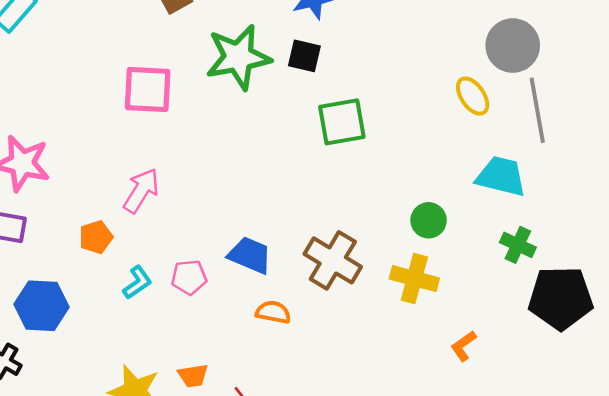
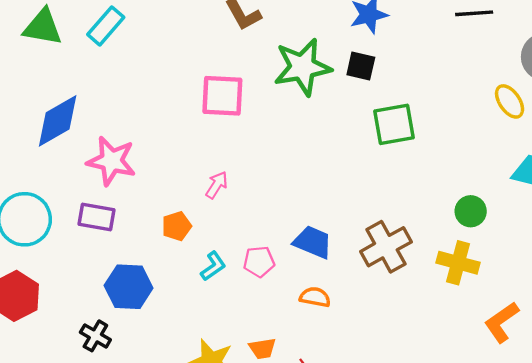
pink arrow: (141, 191) -> (217, 185), size x0.7
brown cross: (333, 260) -> (386, 247), turned 30
orange semicircle: (273, 312) -> (315, 297), moved
orange L-shape: (464, 346) -> (502, 322), size x1.5

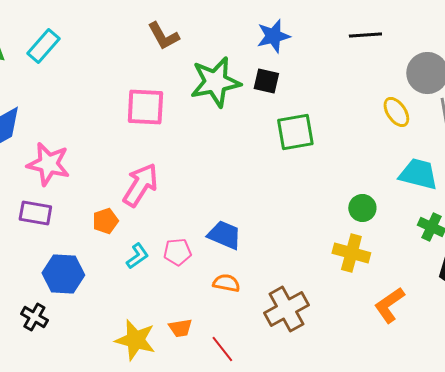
pink arrow: (217, 185) -> (140, 185), size x1.8
brown cross: (386, 247) -> (286, 309), moved

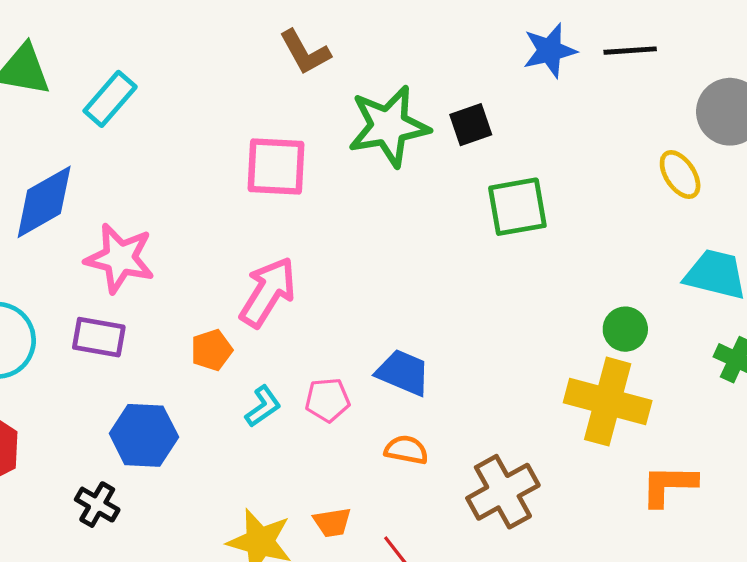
blue star: (273, 36) -> (550, 51), moved
cyan rectangle: (43, 46) -> (110, 99), moved
black square: (266, 81) -> (471, 125), turned -32
yellow cross: (351, 253) -> (608, 402), size x1.4
orange L-shape: (389, 305) -> (669, 485), turned 36

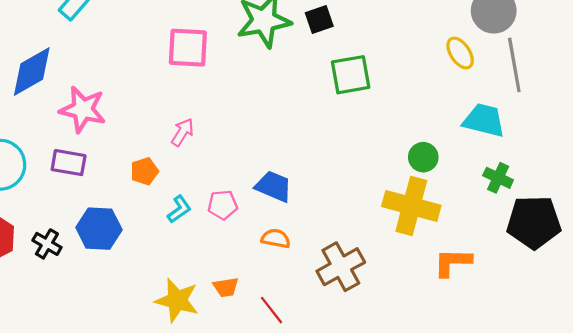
pink arrow: (268, 292) -> (182, 132), size x0.6
black cross: (97, 505) -> (47, 244), moved

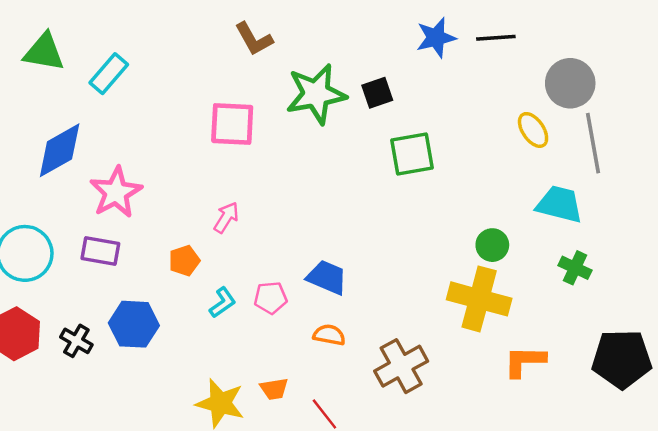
pink star: (83, 109) -> (116, 192), turned 30
black pentagon: (534, 222) -> (622, 359), moved

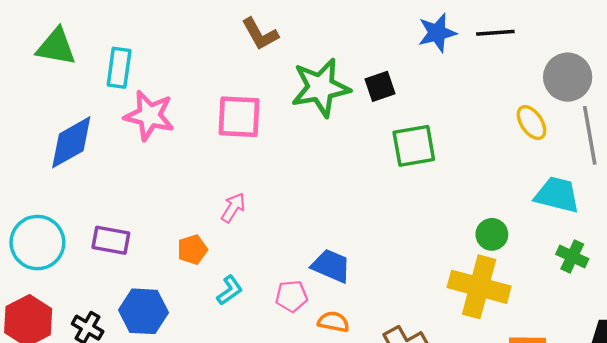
cyan rectangle: (109, 74) -> (119, 68), turned -33
pink star: (116, 192) -> (149, 116), moved, turned -30
pink pentagon: (271, 298) -> (291, 296), moved

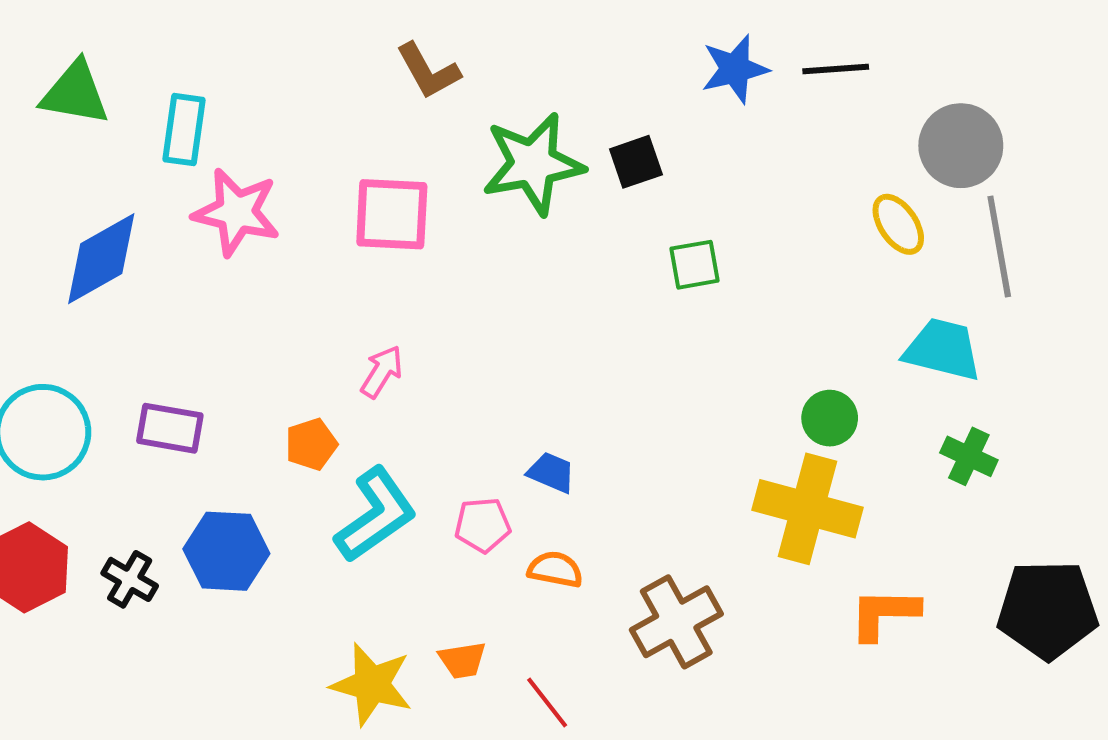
green square: (414, 146) -> (694, 265), size x0.7
blue trapezoid: (331, 266) -> (551, 473), size x0.7
cyan L-shape: (230, 290) -> (376, 515), size x1.8

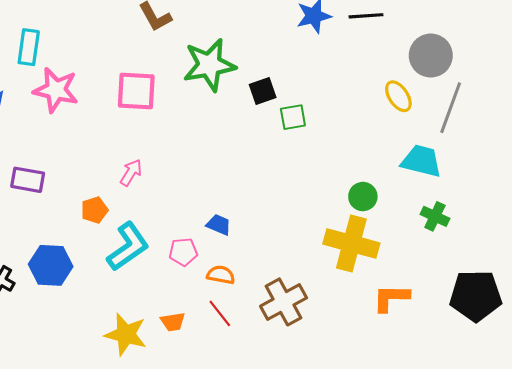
black square: (636, 162) -> (263, 91), moved
gray line: (999, 247) -> (451, 108), turned 30
purple rectangle: (170, 428) -> (28, 180), moved
red line: (547, 703) -> (220, 313), moved

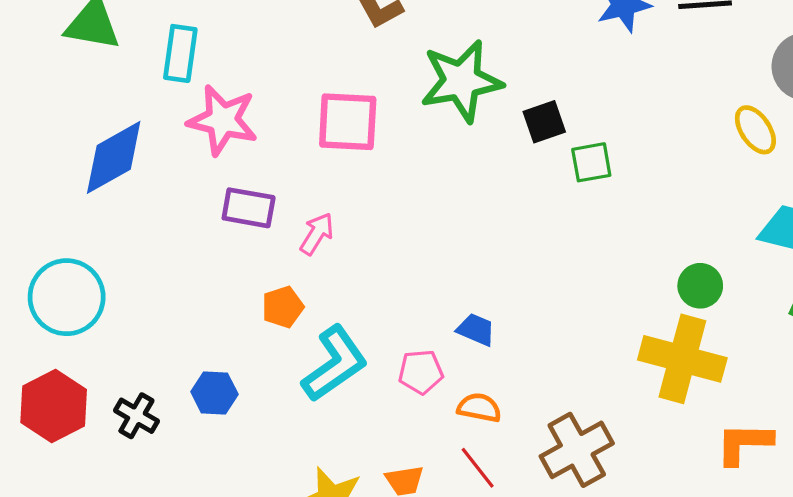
pink arrow: (131, 172) -> (317, 234), moved
purple rectangle: (28, 180) -> (249, 208), moved
blue hexagon: (51, 265) -> (214, 393), size x0.7

